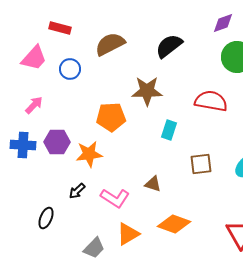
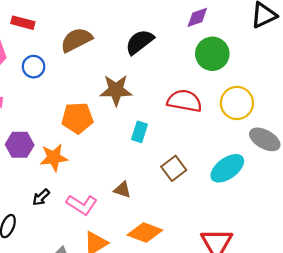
brown square: (201, 164) -> (174, 168), turned -30

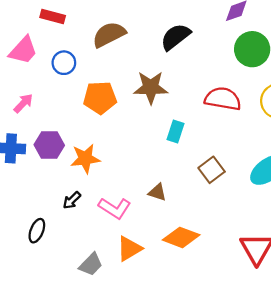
orange pentagon: (77, 118) -> (100, 98), moved

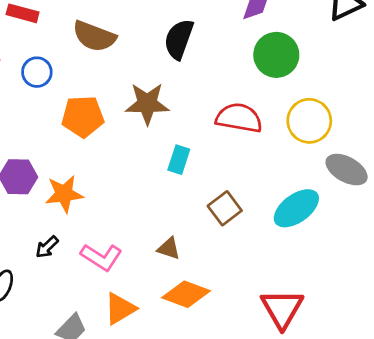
brown semicircle: (109, 35) -> (94, 36), turned -132
black semicircle: (175, 37) -> (179, 39), turned -32
brown triangle: (157, 192) -> (169, 248), moved

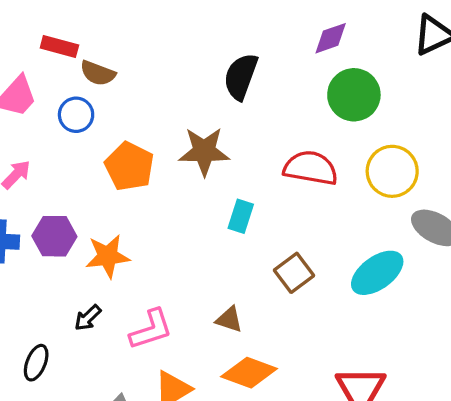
brown semicircle: (94, 36) -> (98, 73), moved, size x0.7
orange pentagon: (83, 117) -> (129, 166), turned 30
pink L-shape: (101, 257) -> (151, 329), turned -51

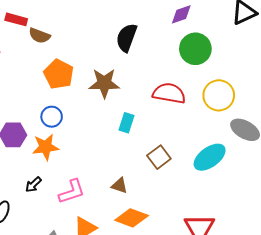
blue circle: (76, 115) -> (52, 117), moved
orange pentagon: (129, 166) -> (59, 74), moved

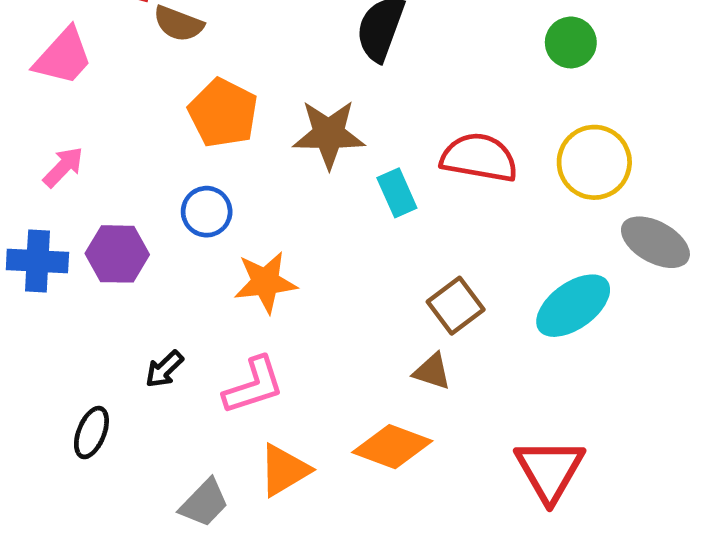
green circle: (195, 49) -> (571, 42), moved, size x0.7
cyan rectangle: (127, 123) -> (397, 193), moved, turned -42
orange star: (46, 147) -> (265, 282), moved
brown triangle: (119, 186) -> (432, 371), moved

